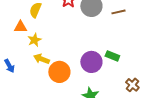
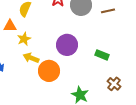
purple circle: (91, 62) -> (67, 45), moved
brown cross: (132, 85) -> (114, 84), moved

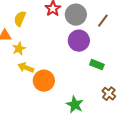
brown line: (108, 11) -> (103, 21), turned -40
purple circle: (67, 45) -> (79, 41), moved

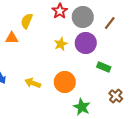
yellow star: (19, 49) -> (61, 44), moved
yellow arrow: (26, 68) -> (33, 83), moved
orange circle: (44, 81) -> (65, 82), moved

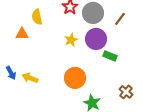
yellow semicircle: (27, 21) -> (37, 17), turned -35
green rectangle: (104, 67) -> (110, 56), moved
yellow arrow: (33, 83) -> (30, 78), moved

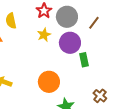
yellow star: (71, 40) -> (44, 35), moved
green rectangle: (110, 56) -> (84, 60), turned 56

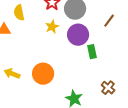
brown line: (94, 23) -> (109, 21), moved
orange circle: (49, 82) -> (43, 74), moved

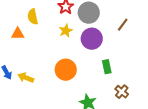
green rectangle: (92, 52) -> (107, 67), moved
orange circle: (43, 74) -> (66, 70), moved

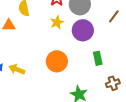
brown cross: (122, 92) -> (113, 83), turned 32

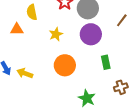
yellow star: (57, 22) -> (56, 34), moved

